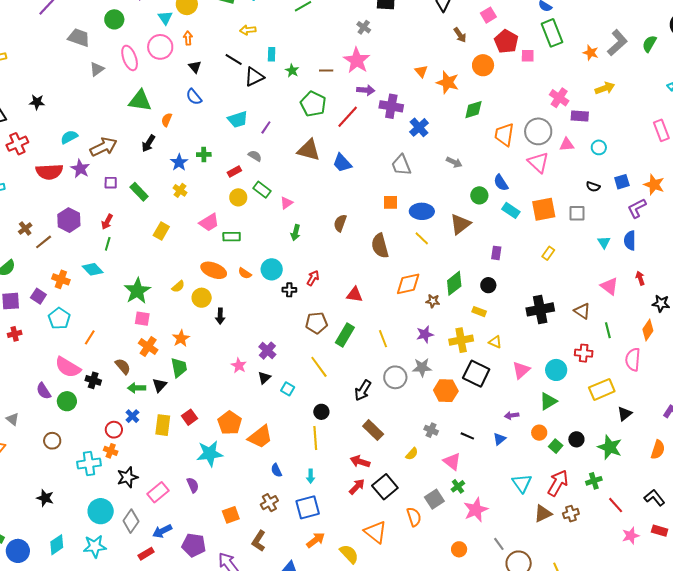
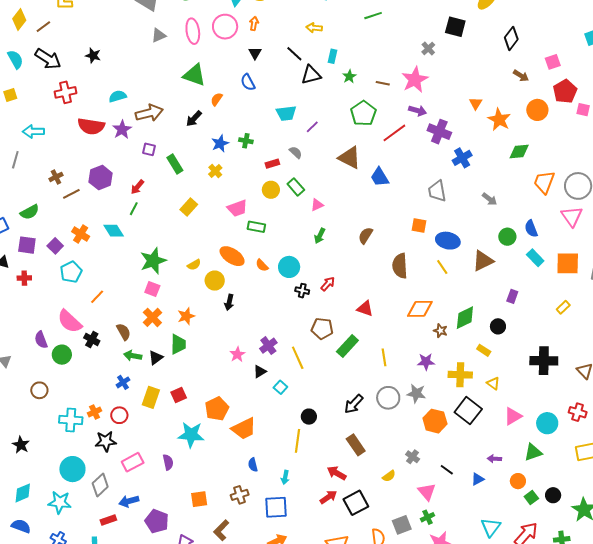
brown arrow: (460, 35) -> (521, 76), turned -35
yellow line: (319, 367) -> (298, 358), moved
red circle: (114, 430) -> (119, 415), moved
orange cross: (111, 451) -> (95, 412), turned 32

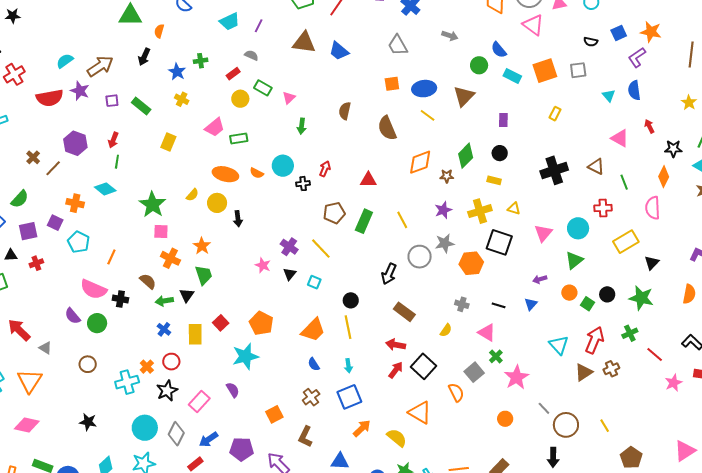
black star: (93, 56) -> (13, 16), moved
orange trapezoid: (244, 429) -> (313, 330), moved

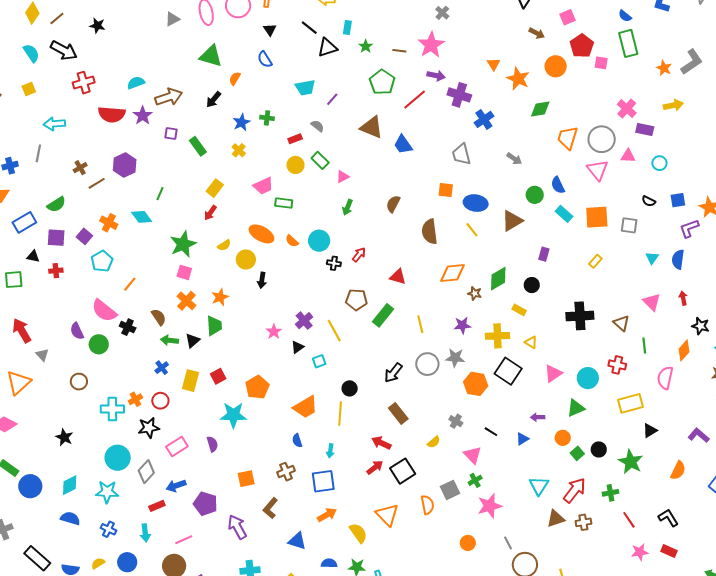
red arrow: (113, 140) -> (210, 213), moved
cyan square: (314, 282) -> (319, 361), turned 32

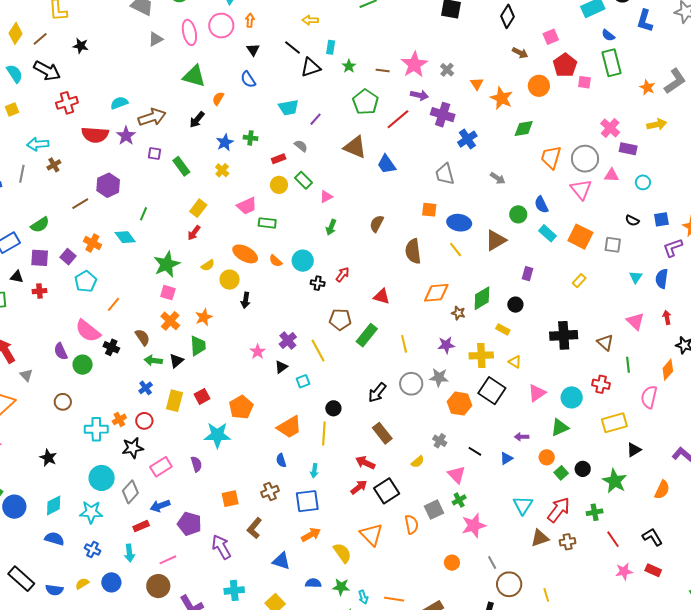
gray cross: (442, 13) -> (447, 70), moved
brown cross: (80, 168) -> (54, 165), moved
orange square: (597, 217) -> (580, 237), turned 30

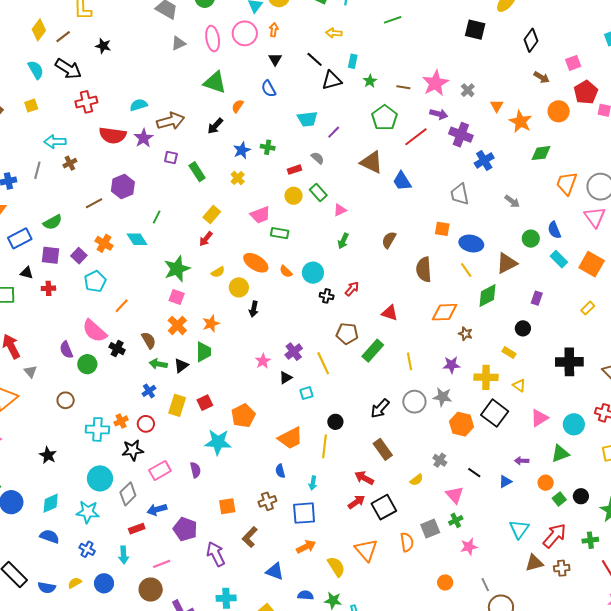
green diamond: (482, 298) -> (488, 296), moved
pink star: (474, 526) -> (469, 547), size x0.7

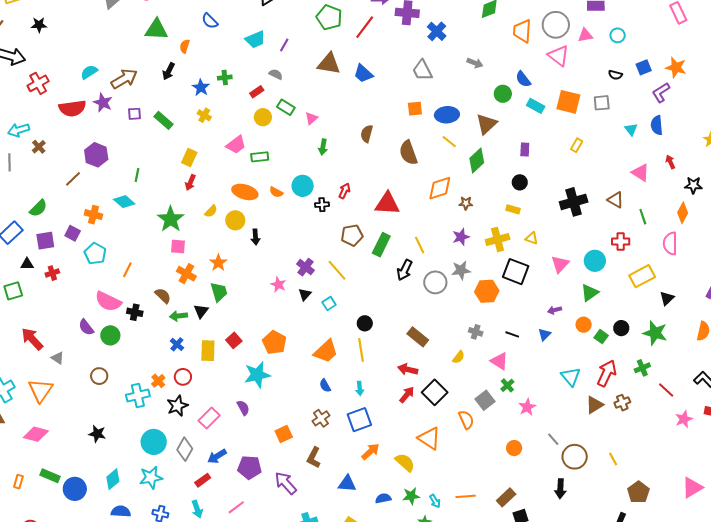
red triangle: (390, 313) -> (387, 204), size x1.5
black arrow: (380, 408) -> (405, 270), moved

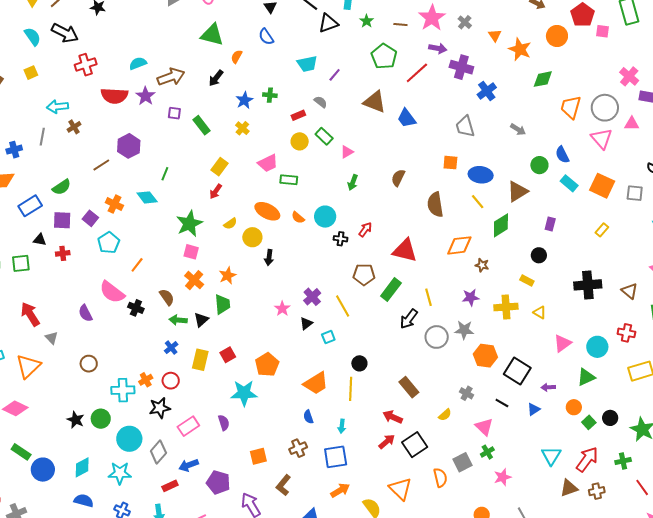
black square: (516, 272) -> (517, 371), moved
green circle: (110, 335) -> (101, 419), moved

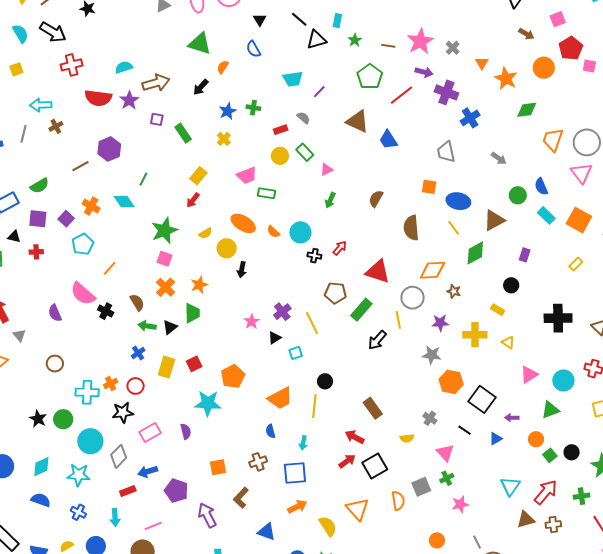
gray circle: (437, 337) -> (413, 298), moved
yellow semicircle: (445, 415) -> (407, 438), turned 32

